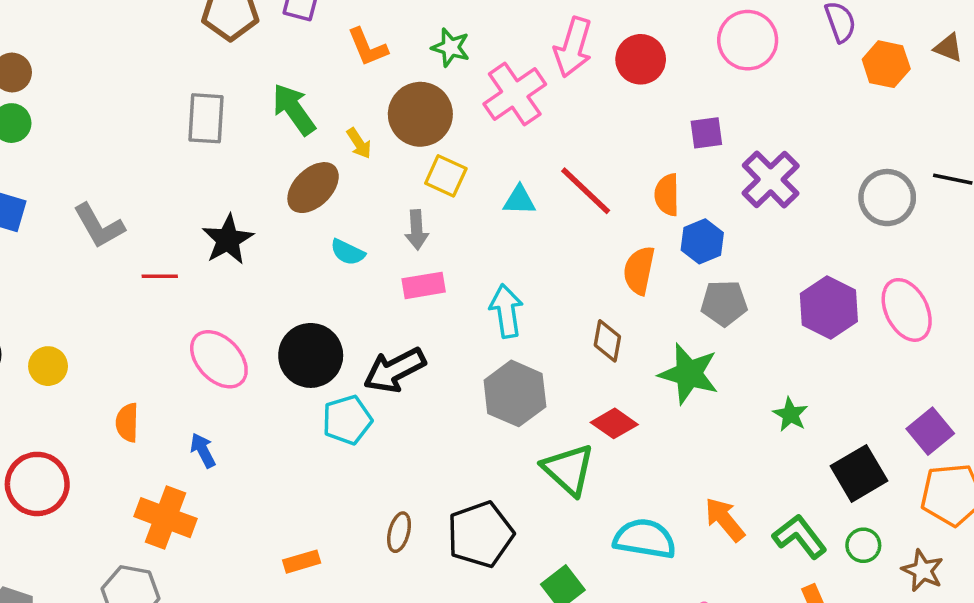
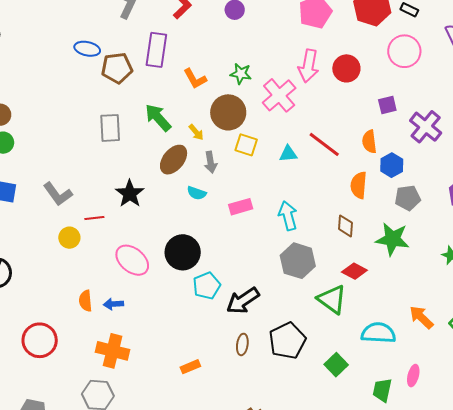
gray arrow: (417, 230) -> (211, 162), moved
yellow circle: (48, 366) -> (69, 238), moved
black arrow: (395, 370) -> (243, 301), moved
blue arrow: (203, 450) -> (113, 304), moved, turned -60

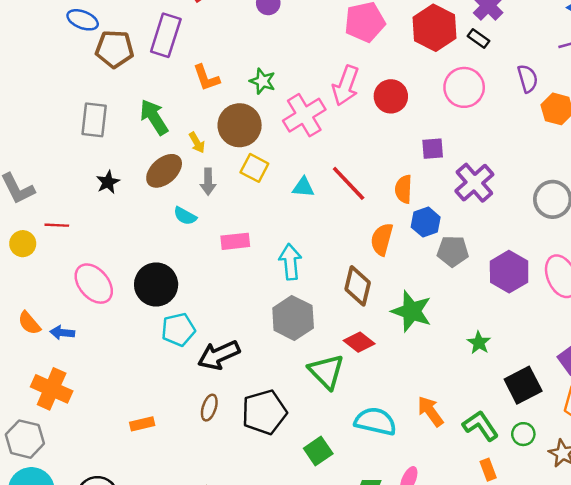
black star: (130, 194) -> (108, 182), moved, size x0.7
gray pentagon: (408, 198) -> (453, 251), moved
brown diamond: (346, 226) -> (358, 286), size x1.4
orange semicircle: (85, 301) -> (29, 323), turned -45

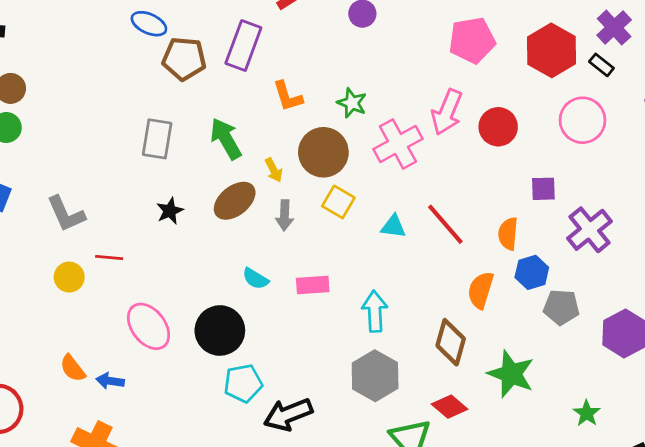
cyan semicircle: (185, 216) -> (255, 279), moved

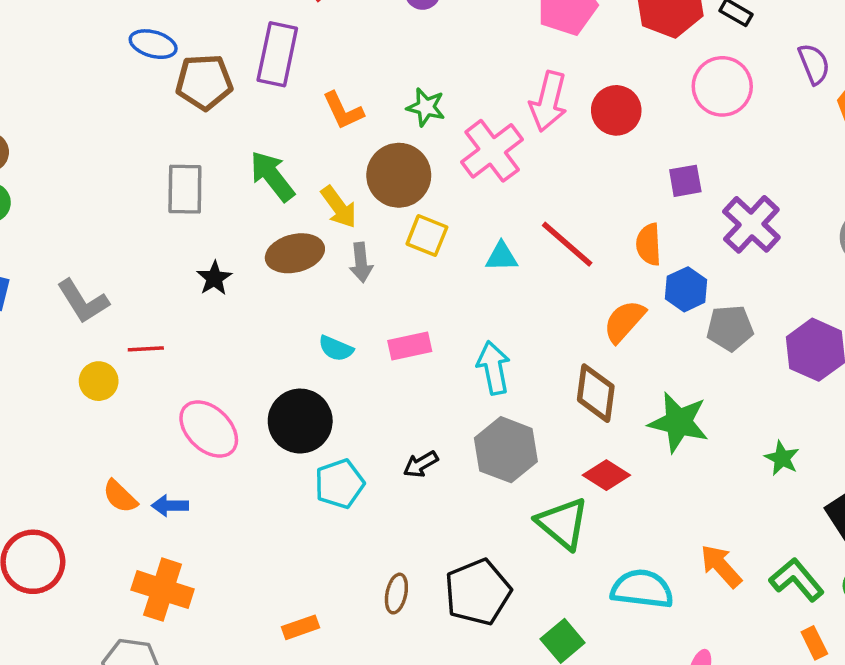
yellow arrow: (274, 170) -> (339, 207), size x1.4
brown ellipse: (235, 201) -> (295, 253), turned 33
orange semicircle: (481, 290) -> (624, 321), turned 33
black arrow: (288, 414) -> (421, 464), moved, size x0.6

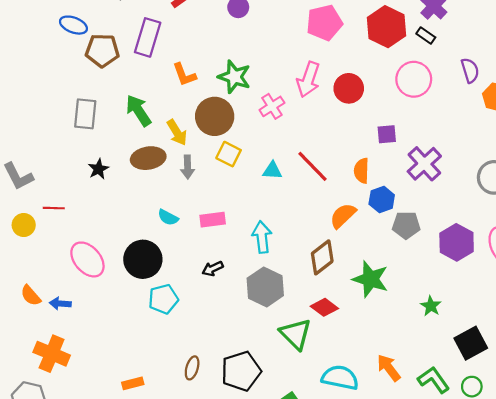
green star: (426, 107) -> (234, 77), size x1.4
pink cross: (492, 151) -> (272, 106), size x0.7
brown diamond: (596, 393) -> (322, 257), turned 40
black arrow: (421, 464) -> (213, 269), moved

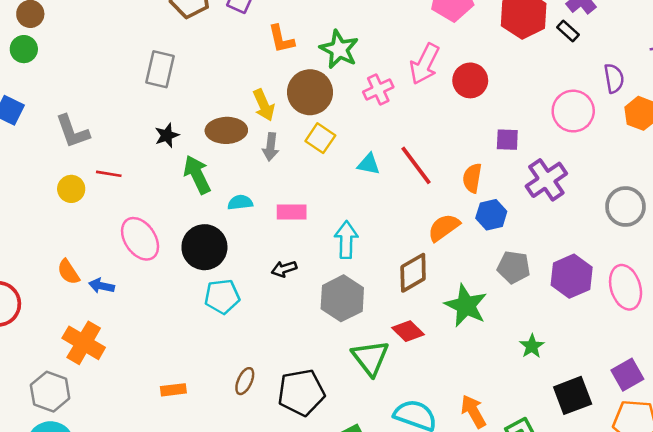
pink circle: (414, 79) -> (573, 111), moved
green arrow: (138, 110) -> (197, 175), moved
cyan semicircle: (168, 217) -> (240, 202), turned 138
gray pentagon: (406, 225) -> (514, 267), moved

